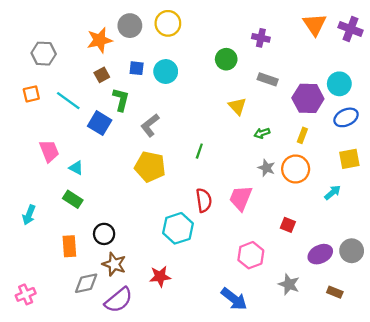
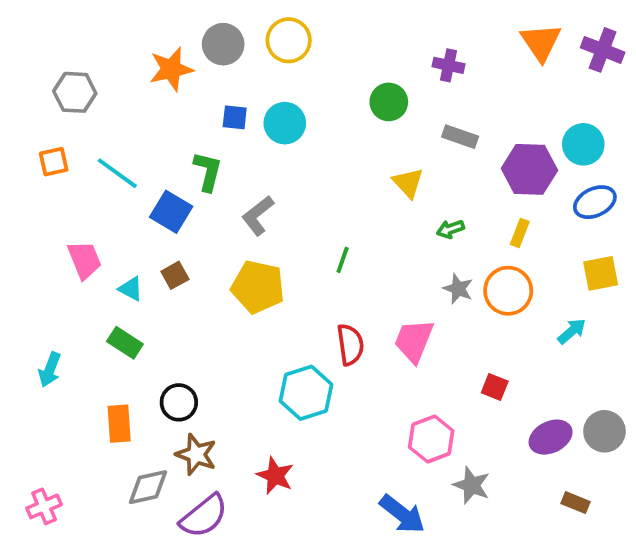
brown square: (102, 75) -> (175, 275), moved
red star: (160, 277) -> (275, 476), turned 30
gray star: (289, 284) -> (472, 485), moved

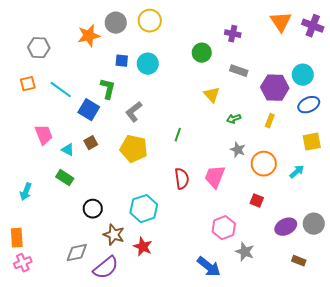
orange circle: (508, 291) -> (264, 164), moved
cyan hexagon: (306, 393) -> (144, 209), moved
orange rectangle: (119, 424) -> (17, 238), moved
brown star: (196, 454) -> (114, 235), moved

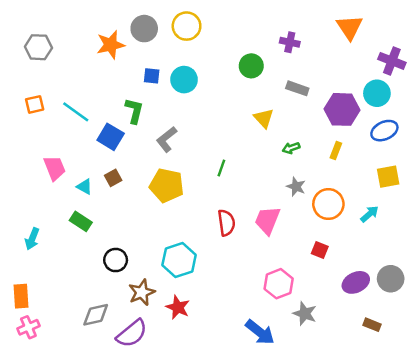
purple cross: (313, 26) -> (392, 61), moved
gray hexagon: (39, 48) -> (38, 47), moved
brown star: (114, 235) -> (142, 292), turned 30

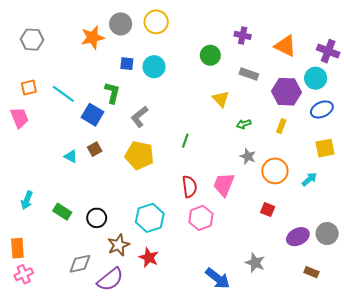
orange triangle: (350, 27) -> (285, 46), moved, turned -30
pink trapezoid: (55, 168) -> (20, 118), moved
green rectangle: (81, 221) -> (62, 212), moved
pink hexagon: (279, 284) -> (201, 218), moved

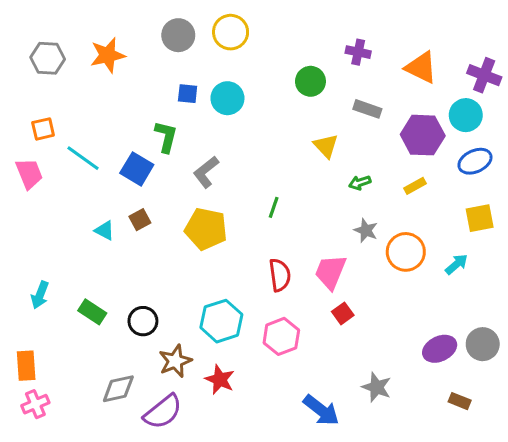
orange star: (93, 38) -> (108, 55), moved
cyan line: (63, 94) -> (83, 158), moved
yellow rectangle: (281, 126) -> (415, 186), turned 40
red square: (268, 210) -> (343, 313), moved, turned 32
pink hexagon: (201, 218) -> (281, 336), moved

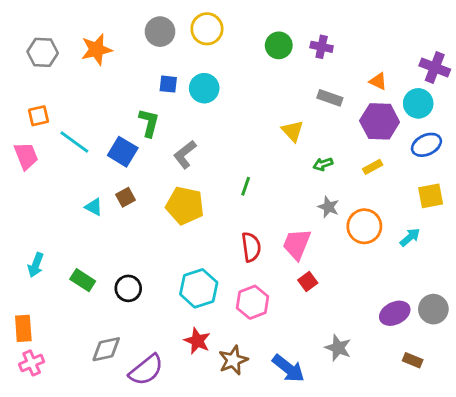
orange triangle: (421, 67) -> (378, 81), moved, size x0.6
green circle: (310, 81) -> (279, 45), moved
brown star: (175, 361) -> (233, 360), moved

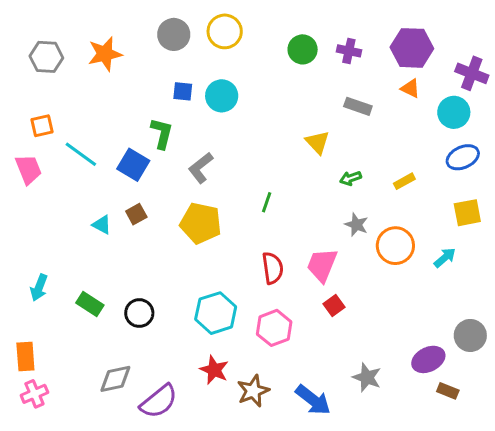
purple hexagon: (380, 121) -> (412, 48), moved
purple ellipse: (395, 313) -> (428, 359), moved

